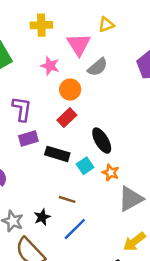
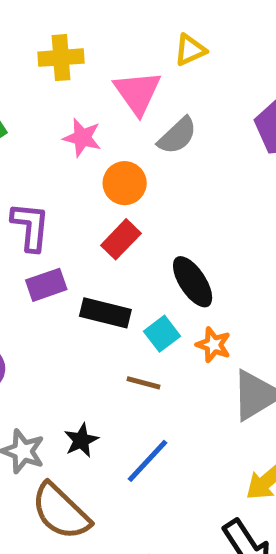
brown line: (67, 199) -> (143, 383), moved

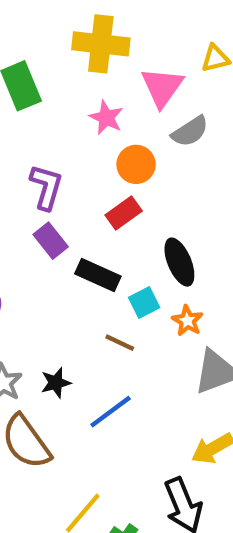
yellow cross: (61, 58) -> (101, 44), size x1.4
purple rectangle: (46, 285) -> (51, 241), turned 60

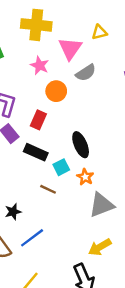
red rectangle: (124, 213) -> (38, 120), moved, turned -30
blue line: (111, 412) -> (32, 238), moved

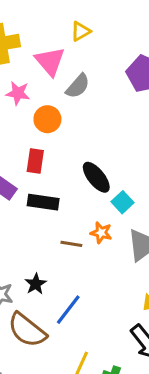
cyan square: (61, 167) -> (123, 202), moved
orange star: (85, 177) -> (101, 233), moved

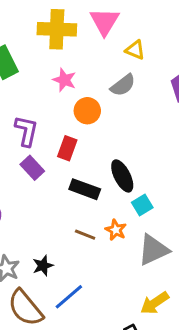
yellow triangle: (81, 31) -> (135, 50), moved, turned 40
pink triangle: (50, 61) -> (104, 21), moved
black rectangle: (43, 202) -> (85, 189), moved

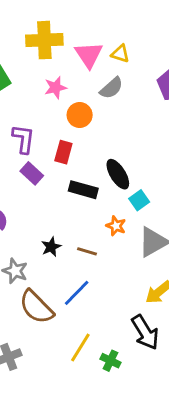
pink triangle: (104, 21) -> (89, 55), moved
pink star: (64, 80) -> (55, 88), turned -30
brown line: (85, 235) -> (87, 251), moved
black star: (43, 266) -> (51, 247), moved

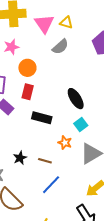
pink star: (55, 88) -> (11, 47), moved
orange circle: (80, 115) -> (27, 68), moved
black ellipse: (118, 174) -> (76, 99), moved
blue line: (77, 293) -> (51, 185), moved

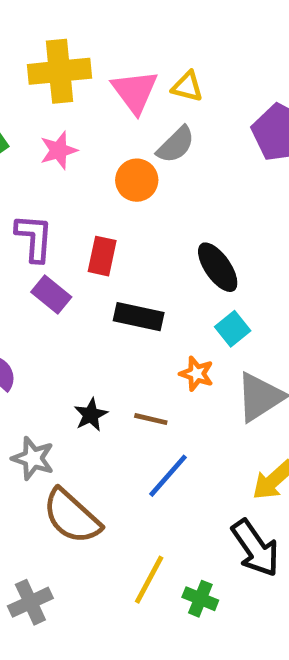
orange circle: (27, 68) -> (137, 180), moved

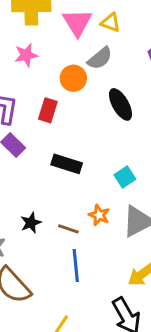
red rectangle: (102, 256) -> (48, 110), moved
black ellipse: (218, 267) -> (120, 104), moved
orange star: (197, 374) -> (99, 215), moved
blue line: (168, 476) -> (76, 265), turned -52

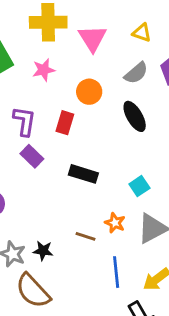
yellow triangle: (110, 23) -> (142, 33), moved
gray semicircle: (100, 58) -> (136, 73), moved
black star: (31, 223) -> (43, 251), moved, turned 30
blue line: (76, 265) -> (116, 272), moved

